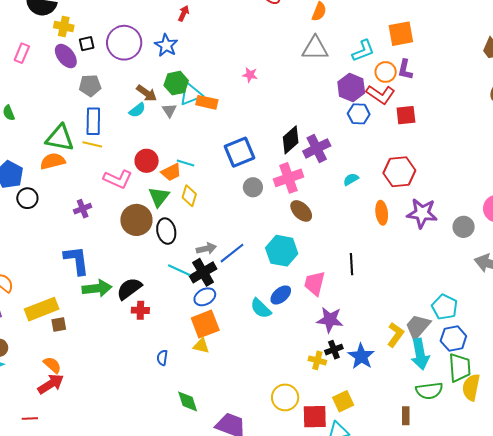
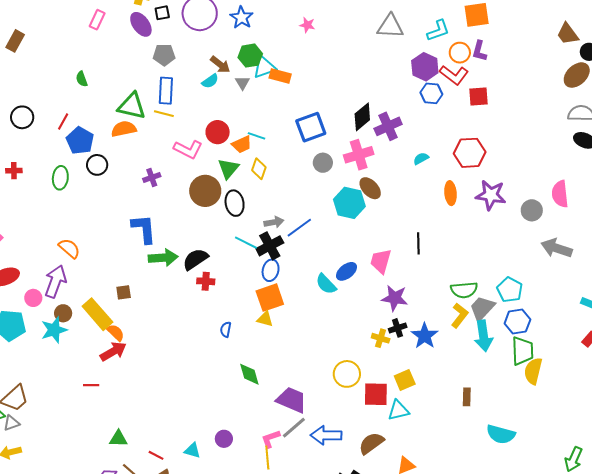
pink star: (250, 75) -> (307, 25), moved
cyan hexagon: (282, 251) -> (349, 203), moved
blue ellipse: (205, 297) -> (271, 270), turned -50
yellow rectangle: (42, 309) -> (97, 314), moved, turned 68
green semicircle: (429, 391) -> (464, 290), moved

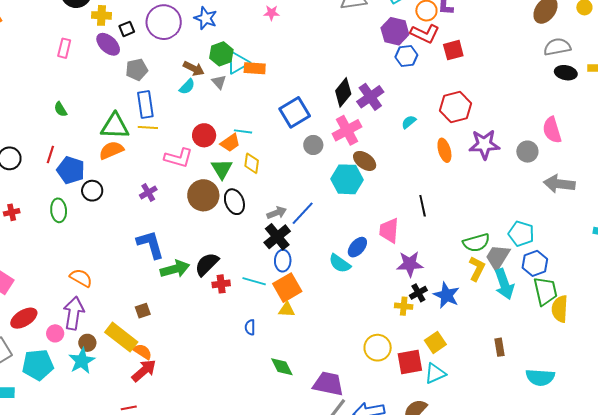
cyan line: (246, 243) -> (254, 281), moved

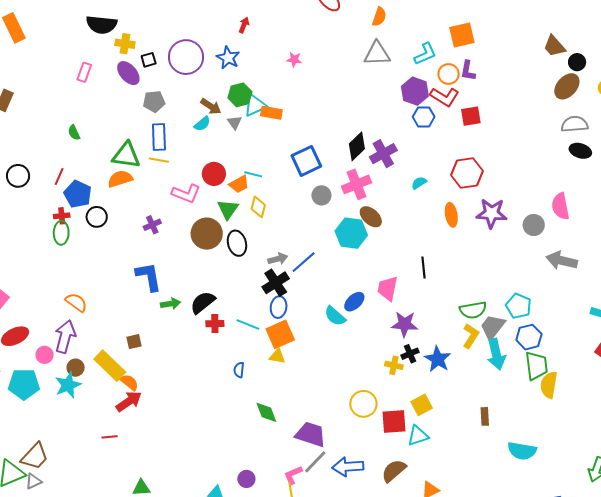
red cross: (12, 212) -> (62, 216), moved
green arrow: (175, 269) -> (170, 304), size x0.7

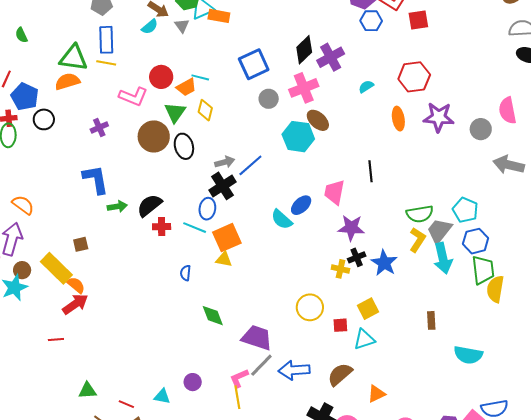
blue ellipse: (279, 307) -> (207, 209), moved
red square: (394, 422) -> (340, 325), size x0.6

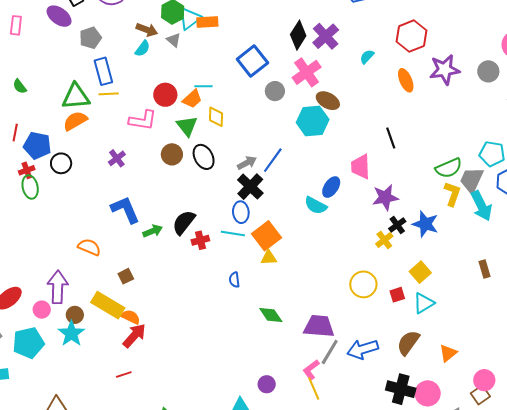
brown circle: (154, 136) -> (172, 154), size x0.7
orange semicircle: (23, 205) -> (89, 247), moved
yellow cross: (340, 269) -> (384, 240), turned -36

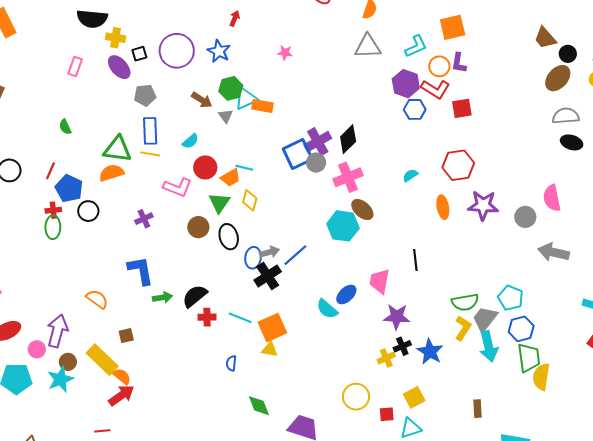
purple cross: (326, 36) -> (318, 142), moved
cyan semicircle: (143, 49) -> (190, 141), moved
gray circle: (275, 91) -> (316, 163), moved
blue ellipse: (241, 212) -> (253, 258), moved

